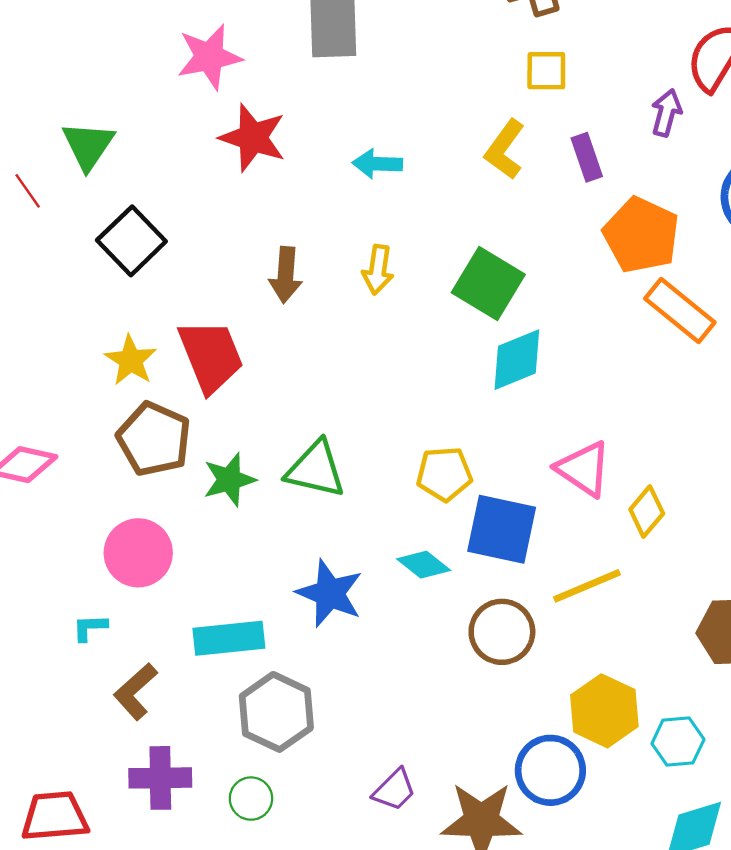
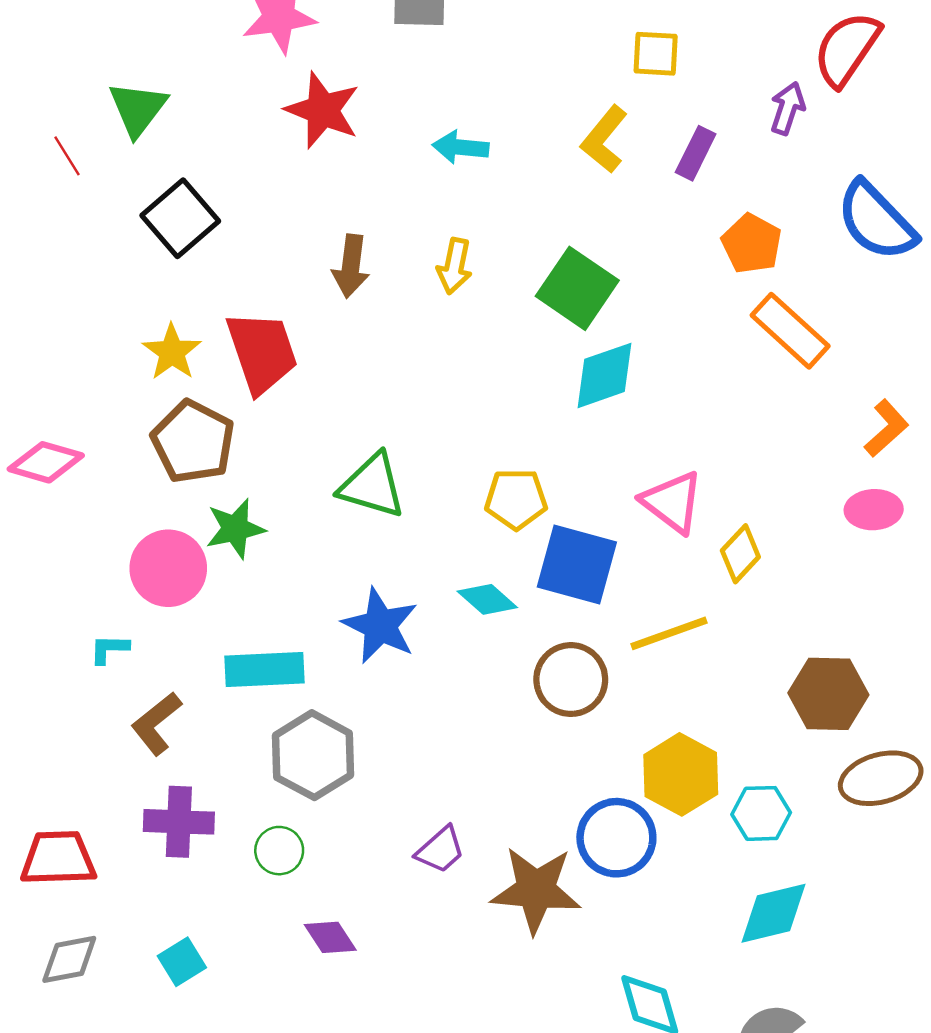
purple rectangle: (587, 157) -> (696, 153), turned 42
orange pentagon: (641, 235) -> (752, 244), size x0.7
green star: (229, 480) -> (235, 529), moved

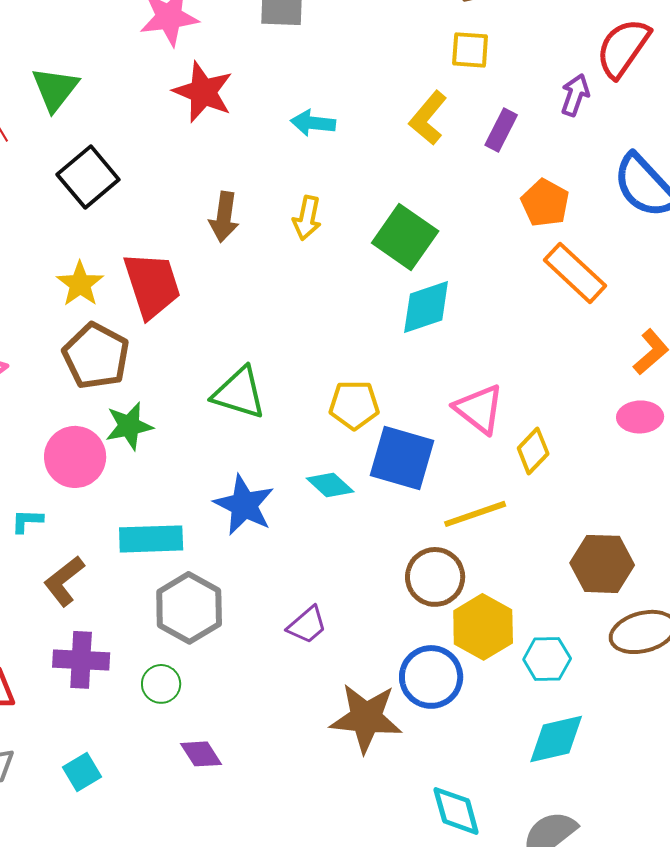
brown circle: (571, 680) -> (435, 577), moved
purple trapezoid: (440, 850) -> (307, 625), moved

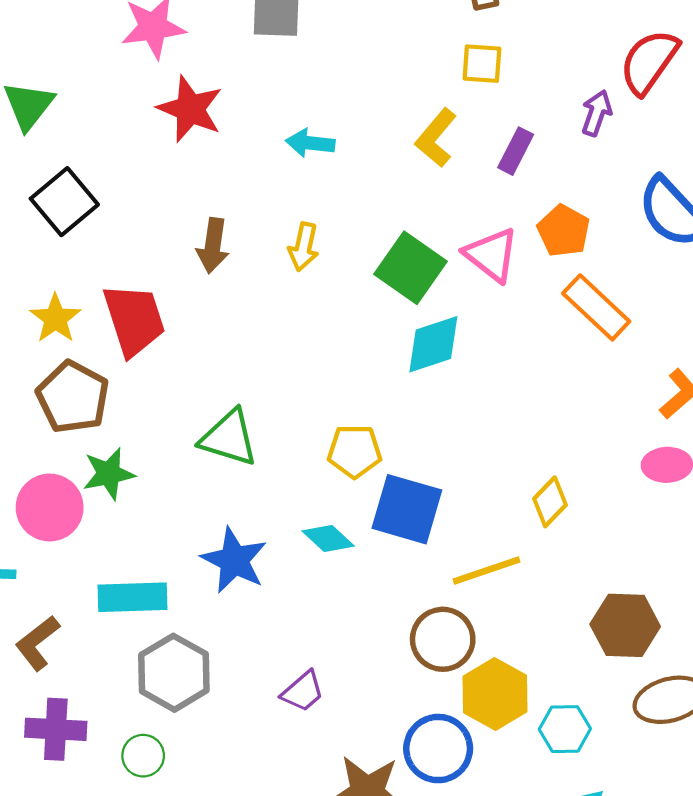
pink triangle: (479, 409) -> (491, 255), moved

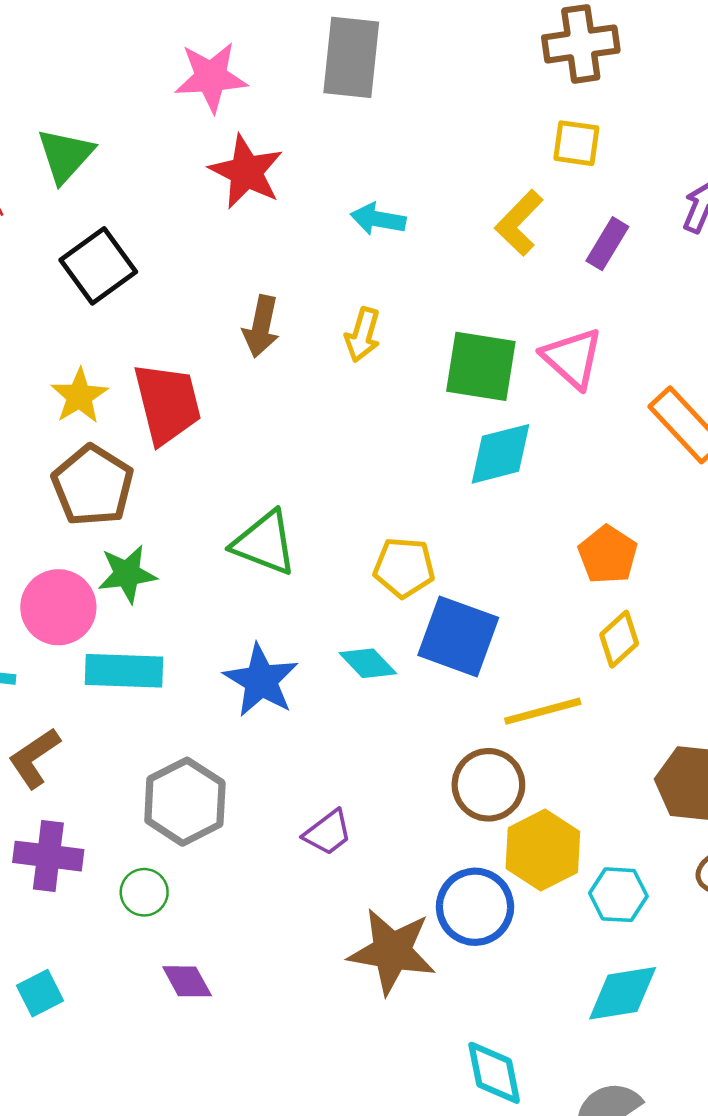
orange pentagon: (564, 231) -> (608, 555), moved
green square: (411, 268) -> (481, 366), turned -30
cyan rectangle: (132, 597) -> (124, 671), moved

